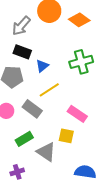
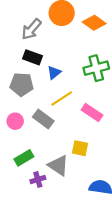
pink rectangle: (77, 114) -> (92, 112), moved
green rectangle: (24, 139) -> (24, 158), moved
purple cross: (17, 172) -> (38, 180), moved

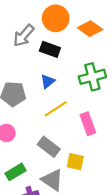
black rectangle: (32, 57) -> (50, 49), moved
pink rectangle: (92, 112) -> (88, 124), turned 36
gray rectangle: (43, 119) -> (49, 147), moved

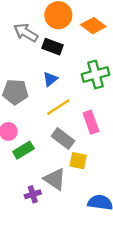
gray arrow: (24, 36) -> (26, 33), turned 80
gray rectangle: (49, 147) -> (63, 138), moved
green rectangle: (16, 172) -> (23, 150), moved

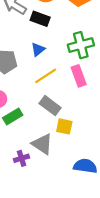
pink rectangle: (91, 122) -> (79, 76), moved

